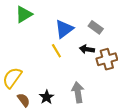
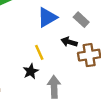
yellow line: (56, 51) -> (39, 52), moved
black star: (47, 97) -> (31, 71), moved

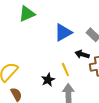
yellow line: (39, 52) -> (65, 70), moved

